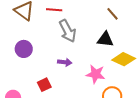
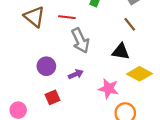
purple circle: (24, 49) -> (46, 66), moved
purple arrow: (65, 62) -> (76, 74), turned -32

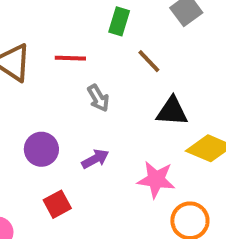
brown line: (130, 24) -> (149, 61), moved
gray arrow: (80, 41) -> (98, 98), size x0.6

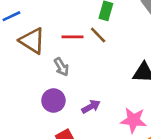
brown line: (149, 61) -> (98, 35), moved
gray arrow: (98, 98) -> (61, 67), moved

